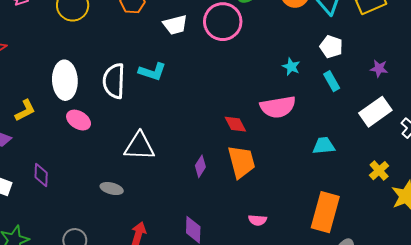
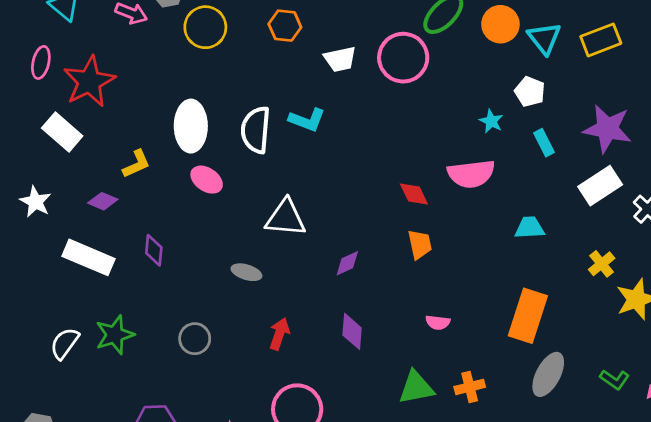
white pentagon: (331, 47) -> (530, 92), moved
purple star: (379, 68) -> (607, 129), size x2.0
orange trapezoid: (241, 162) -> (420, 244), size x0.7
purple diamond: (200, 166) -> (347, 263), moved, turned 30

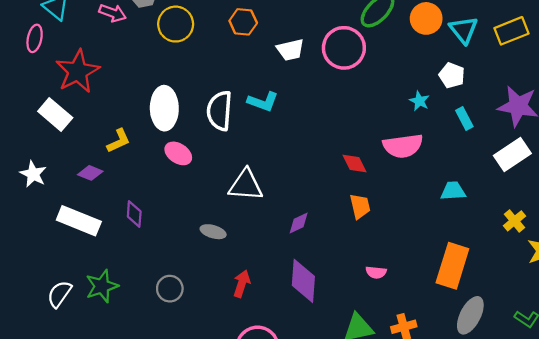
pink ellipse: (41, 62) -> (35, 38), moved
purple diamond: (352, 331) -> (303, 281), size x1.4

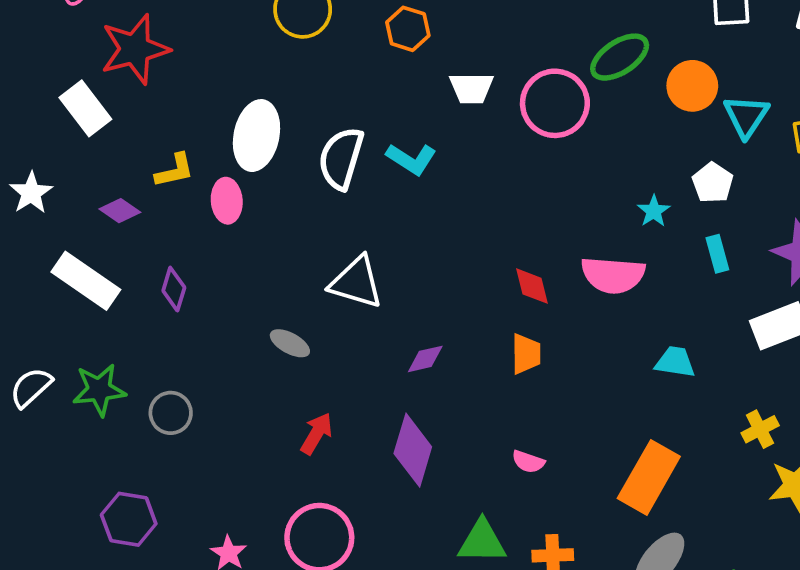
pink ellipse: (178, 153) -> (227, 201), moved, turned 40
gray circle: (170, 289) -> (171, 413), moved

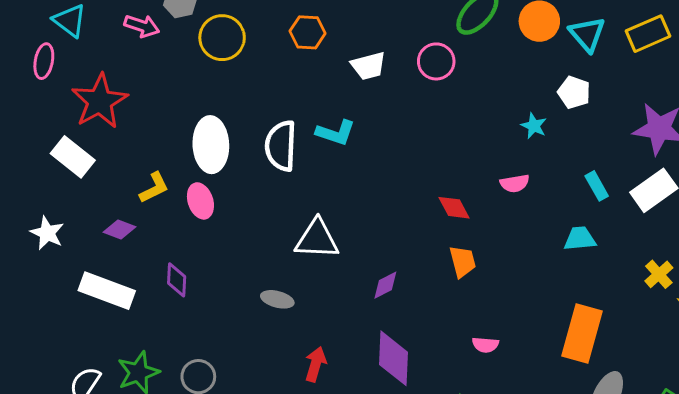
pink circle: (555, 103) -> (436, 61), size x0.7
cyan rectangle: (717, 254) -> (597, 186), moved
pink semicircle: (613, 275) -> (515, 183), size x0.6

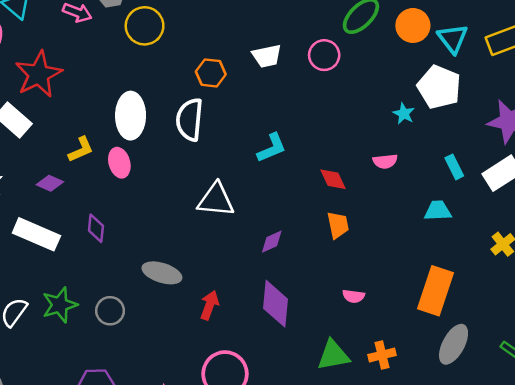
orange hexagon: (308, 32) -> (211, 73), moved
white pentagon: (574, 92) -> (439, 87), size x1.6
cyan L-shape: (336, 133) -> (272, 148), moved, turned -44
gray ellipse: (277, 299) -> (162, 273), moved, size x1.4

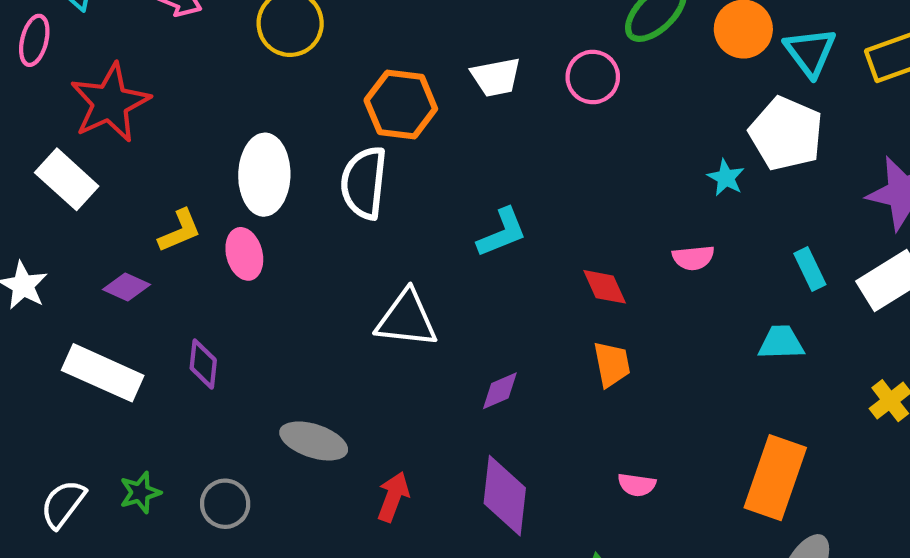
orange hexagon: (211, 73) -> (401, 104), size x1.4
green star: (60, 305) -> (140, 493), size x0.7

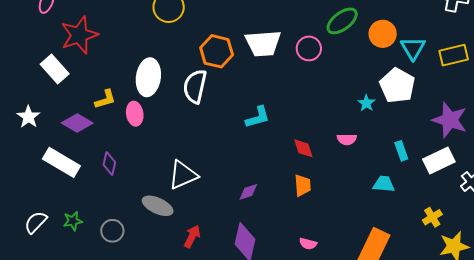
white trapezoid: (496, 77) -> (263, 43), size x1.5
purple diamond: (126, 287) -> (77, 123), size x1.4
white triangle: (407, 319) -> (183, 175), moved, turned -36

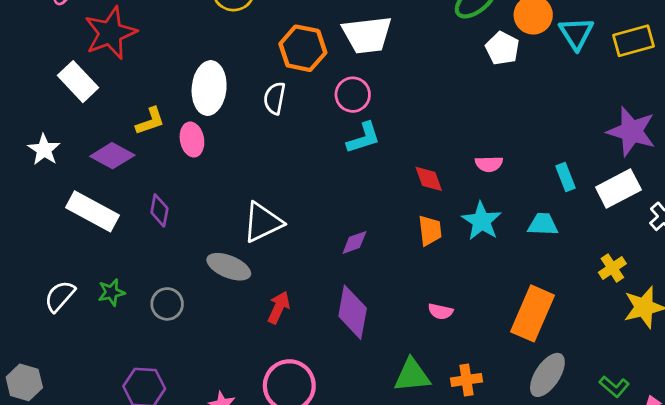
pink circle: (309, 48) -> (353, 95), moved
white semicircle: (195, 86) -> (275, 98), size x0.7
white pentagon: (397, 86) -> (502, 48), moved, size x0.7
cyan star: (366, 103) -> (482, 221), moved, size x1.6

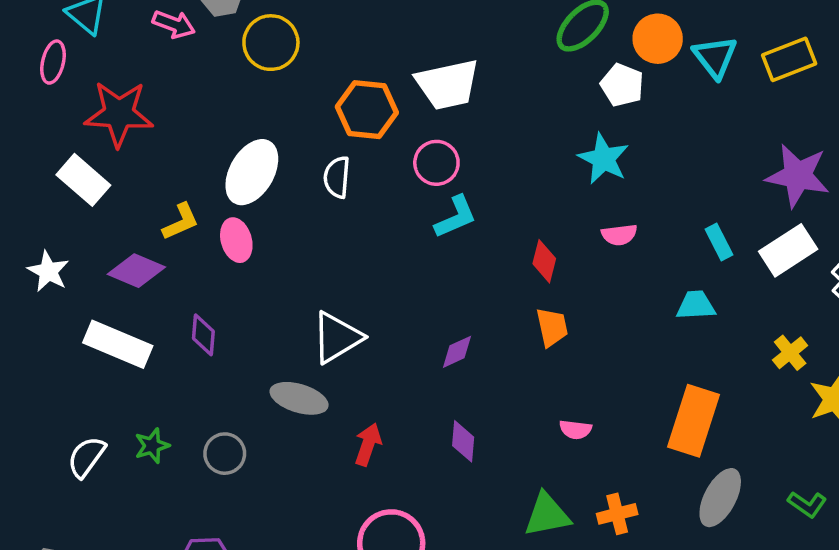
red star: (110, 33) -> (119, 114), turned 30
white ellipse: (209, 88) -> (252, 172), turned 30
red diamond: (429, 179) -> (544, 261), turned 40
cyan star: (482, 221) -> (604, 159), moved
purple diamond: (353, 312) -> (463, 441), size x0.6

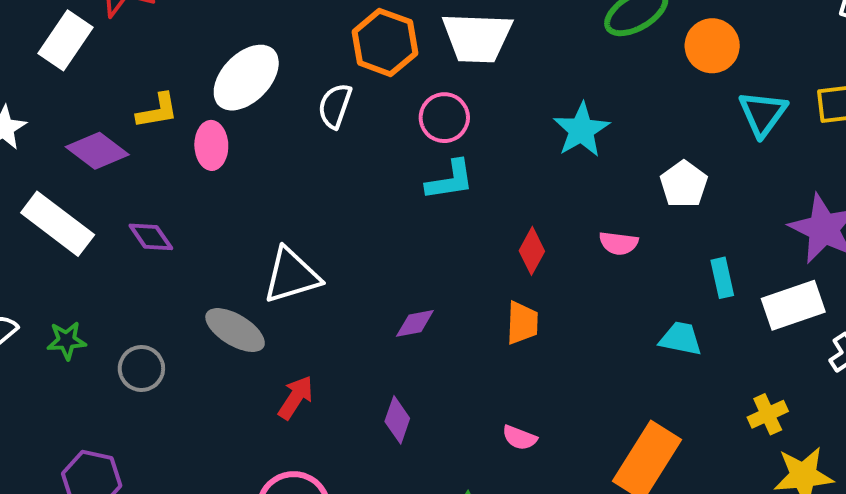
cyan triangle: (715, 57) -> (763, 114), moved
white pentagon: (622, 85) -> (684, 184), moved
cyan star: (604, 159) -> (581, 130), moved
white rectangle: (83, 180) -> (65, 40), turned 69
purple diamond: (203, 335) -> (151, 237), turned -54

